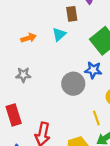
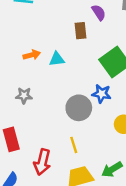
cyan triangle: (59, 34) -> (57, 59), moved, turned 32
yellow line: (96, 118) -> (74, 145), moved

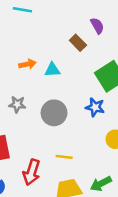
brown rectangle: (81, 31) -> (78, 43), turned -42
gray circle: (79, 108) -> (54, 113), moved
yellow line: (74, 145) -> (64, 157), turned -70

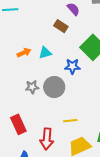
gray star: (17, 104) -> (32, 87), moved
blue star: (95, 107) -> (72, 66), moved

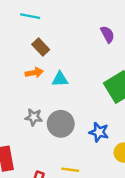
brown rectangle: (61, 26) -> (41, 47), moved
blue star: (72, 66) -> (99, 132), moved

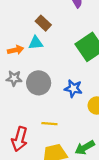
brown rectangle: (41, 47) -> (43, 23), moved
orange arrow: (34, 73) -> (16, 50), moved

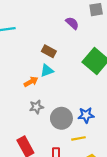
gray circle: (39, 83) -> (61, 118), moved
blue star: (73, 88) -> (86, 115), moved

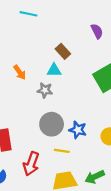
orange arrow: (31, 82) -> (20, 72), moved, turned 64
gray star: (36, 107) -> (45, 90), moved

